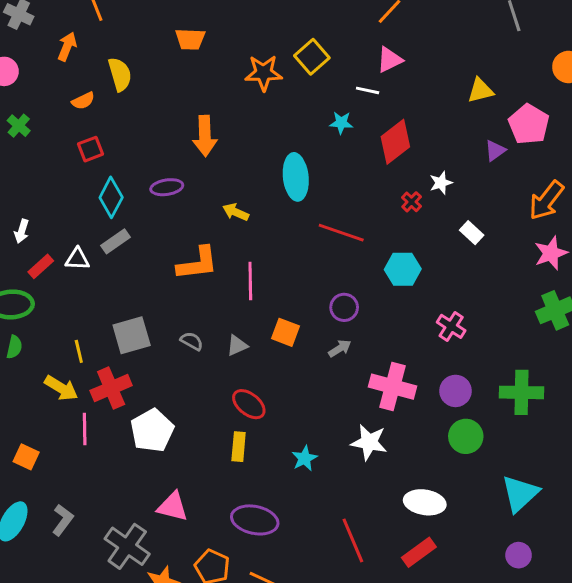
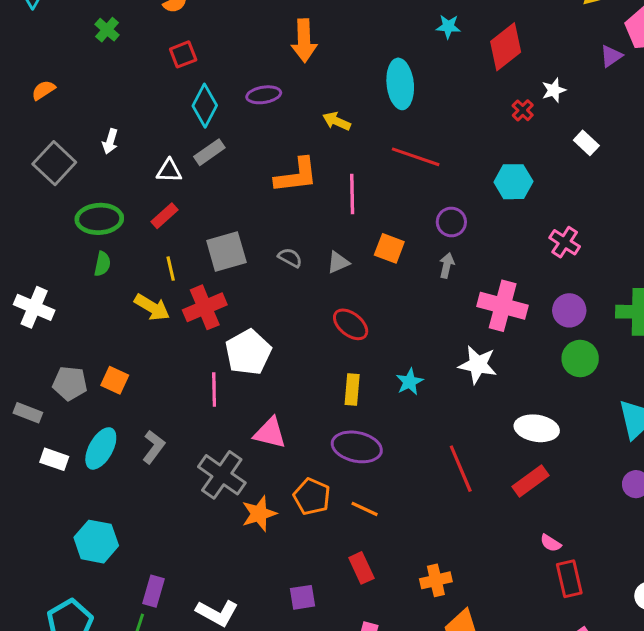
red line: (341, 233) -> (416, 157), moved
red rectangle: (41, 266) -> (164, 216), moved
gray arrow: (340, 348) -> (447, 265), turned -45
pink line: (85, 429) -> (214, 390), moved
yellow rectangle: (239, 447) -> (352, 390), moved

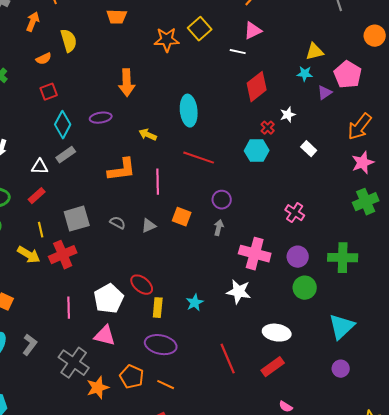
cyan star: (448, 27) -> (305, 74), moved
cyan hexagon: (513, 182) -> (257, 151), moved
red ellipse: (351, 324) -> (142, 285), moved
white pentagon: (248, 352) -> (109, 299), moved

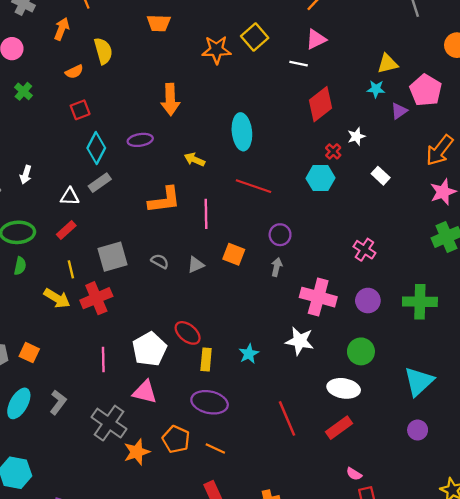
green circle: (305, 288) -> (361, 351), moved

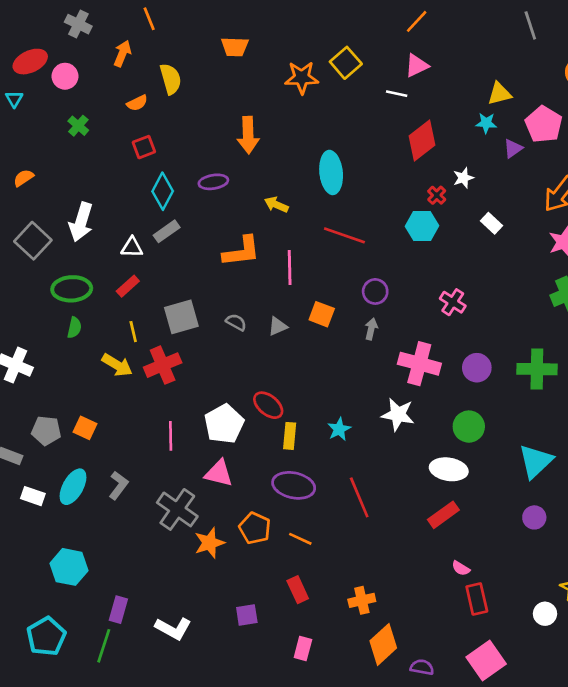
white arrow: (26, 175) -> (81, 222), size x1.8
pink cross: (364, 250) -> (453, 302), moved
red line: (287, 418) -> (359, 497), moved

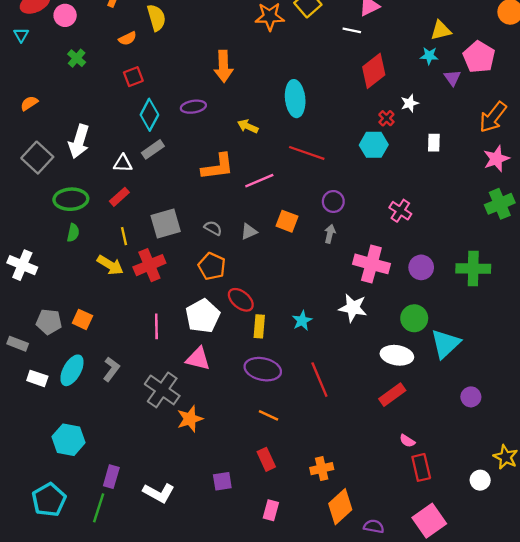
purple triangle: (513, 148) -> (452, 78), turned -30
white rectangle: (492, 223) -> (434, 143), turned 48
pink line: (290, 267) -> (259, 181), turned 68
cyan triangle: (536, 461) -> (445, 344), moved
orange pentagon: (255, 528) -> (212, 266), moved

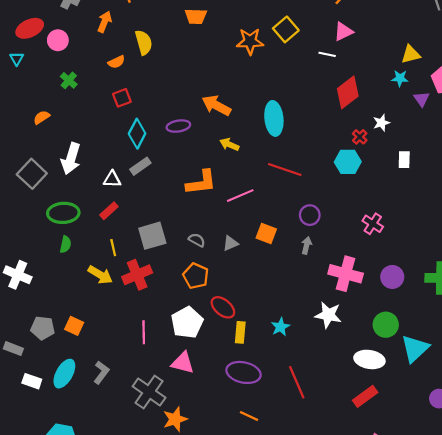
orange arrow: (223, 66) -> (216, 105), moved, turned 120
orange semicircle: (29, 103) -> (42, 117), moved

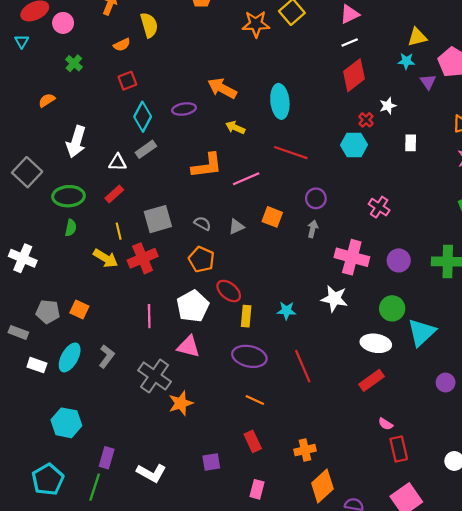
white line: (327, 54) -> (350, 43), moved, turned -35
gray square: (32, 174) -> (27, 172), moved
cyan star: (280, 327) -> (286, 311), turned 30

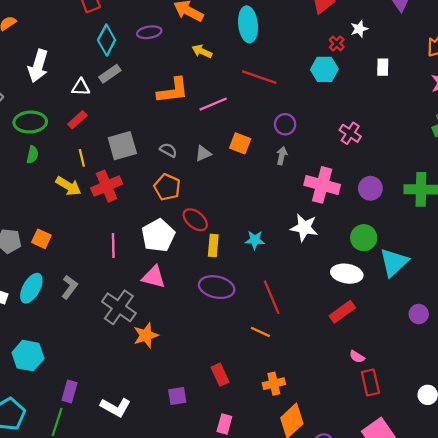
orange line: (255, 400) -> (260, 332), moved

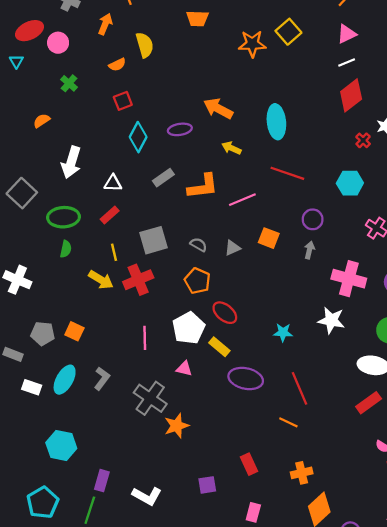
cyan hexagon: (324, 69) -> (350, 183), moved
gray rectangle: (110, 74) -> (163, 178), moved
yellow rectangle: (213, 246) -> (219, 347), moved, turned -55
pink triangle: (154, 277) -> (184, 369), size x0.7

